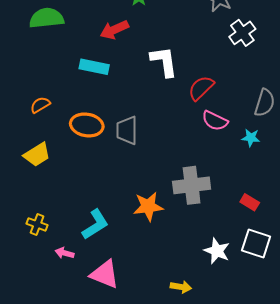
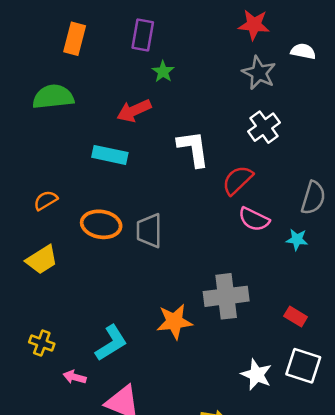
white cross: (242, 33) -> (264, 127), moved

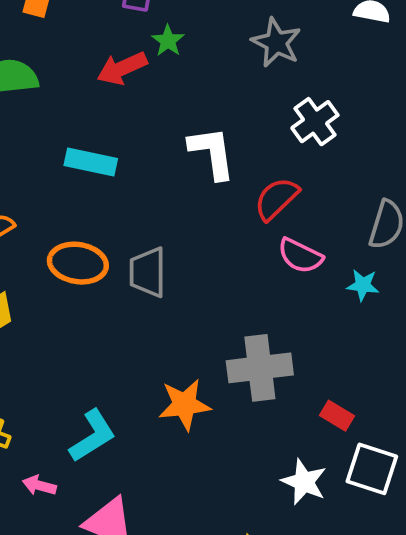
gray star: (259, 73) -> (276, 43), moved
red arrow: (134, 111) -> (122, 68), moved
red rectangle: (296, 317) -> (337, 416), moved

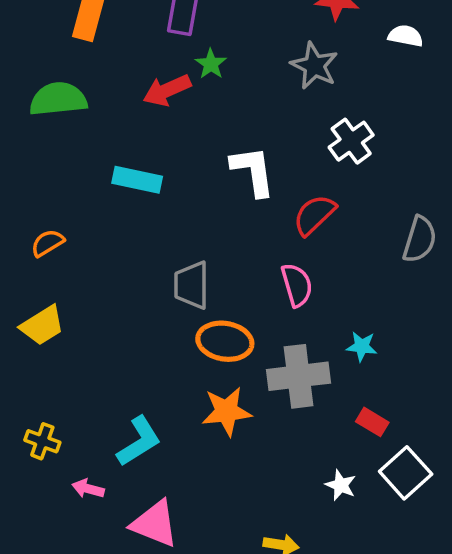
pink semicircle: (300, 256) -> (297, 285), moved, turned -132
orange ellipse: (78, 263) -> (225, 341), moved
cyan star: (363, 285) -> (362, 346), moved
white square: (372, 469) -> (406, 473), turned 30
white star: (304, 482) -> (341, 485), size x0.7

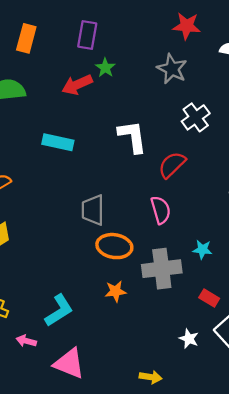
orange star: (227, 411) -> (115, 291), size x0.7

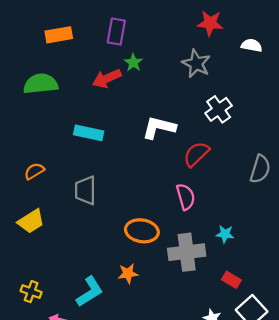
orange rectangle: (26, 38) -> (59, 35), turned 65
white L-shape: (132, 137) -> (159, 127), turned -68
gray trapezoid: (93, 210) -> (85, 190), moved
orange star: (115, 291) -> (128, 273), moved

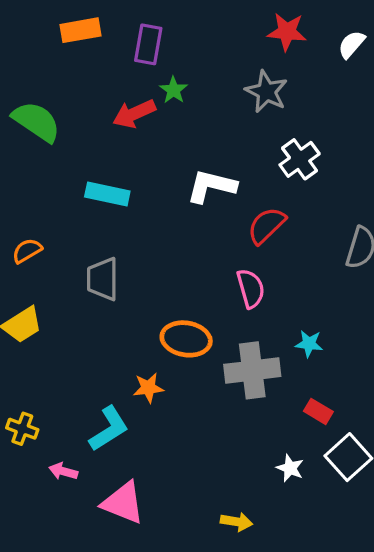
orange rectangle: (59, 35) -> (81, 30), moved
white semicircle: (252, 45) -> (352, 44), moved, turned -60
green semicircle: (41, 84) -> (36, 122), turned 40
orange star: (128, 273) -> (148, 388), moved

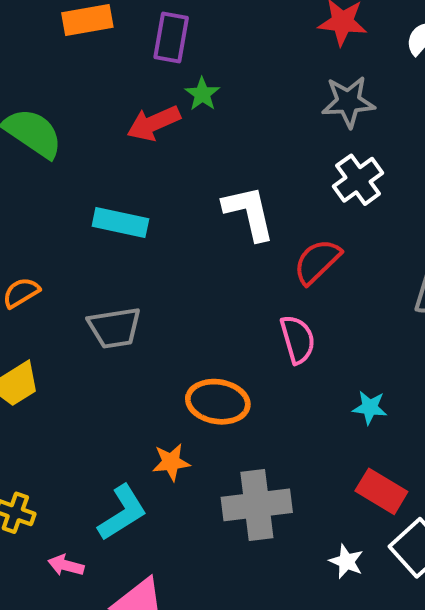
gray star: (266, 92) -> (348, 102), moved, turned -30
white L-shape: (211, 186) -> (249, 213), turned 63
gray trapezoid: (103, 279) -> (115, 328), turned -99
gray cross: (252, 370) -> (257, 505), moved
red rectangle: (318, 411) -> (381, 491), size x1.4

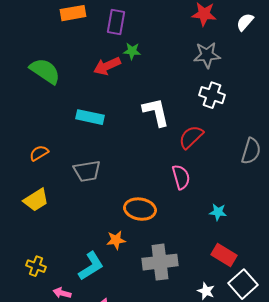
green star: (202, 94) -> (132, 51), turned -30
white cross: (358, 180) -> (212, 95), turned -35

